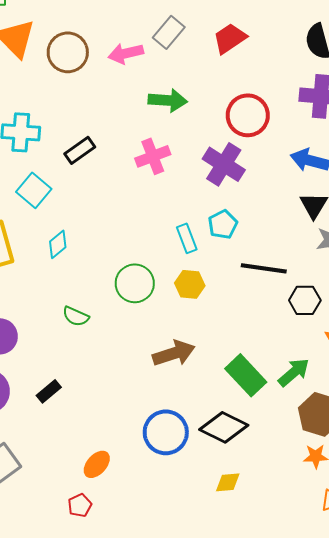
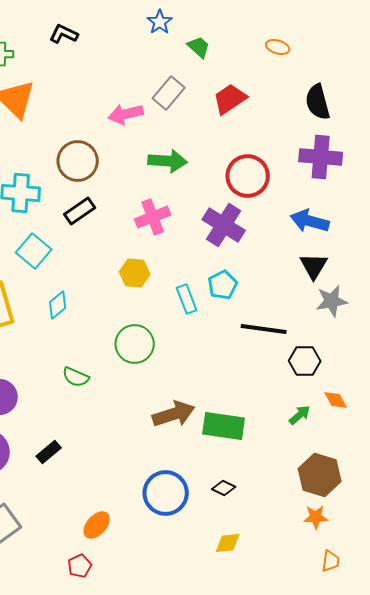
brown circle: (68, 52) -> (78, 161), moved
yellow hexagon: (190, 284) -> (135, 273), moved
green arrow: (294, 372) -> (300, 415), moved, size x0.7
green rectangle: (246, 375) -> (224, 426), moved, turned -39
black diamond: (224, 427) -> (224, 488), size x0.5

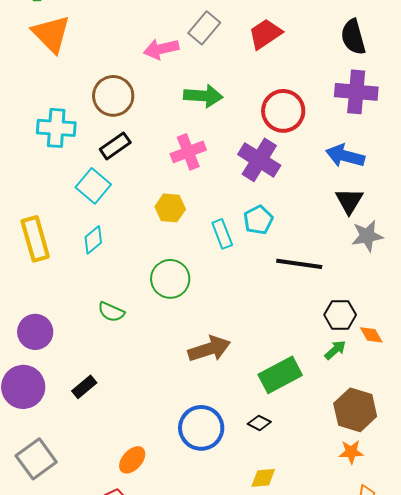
cyan square: (34, 251) -> (93, 186), moved
black hexagon: (305, 361) -> (340, 315), moved
green rectangle: (224, 426) -> (280, 375), moved, turned -36

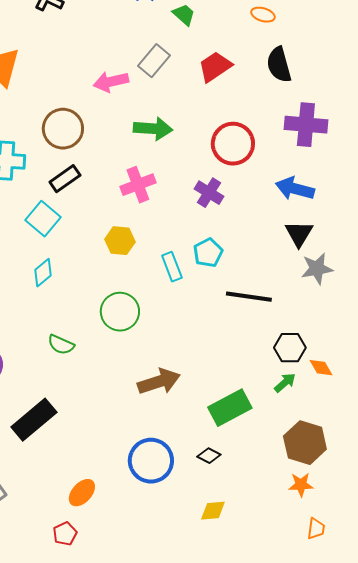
black semicircle: (353, 37) -> (279, 65), moved
purple cross: (259, 160) -> (209, 193), size x0.7
black rectangle: (84, 387) -> (34, 420), size x1.8

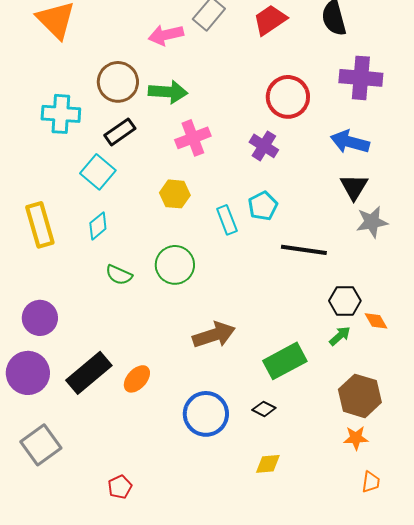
green arrow: (153, 129) -> (168, 92), moved
green semicircle: (61, 345) -> (119, 275), moved
orange ellipse: (82, 493) -> (137, 379), moved

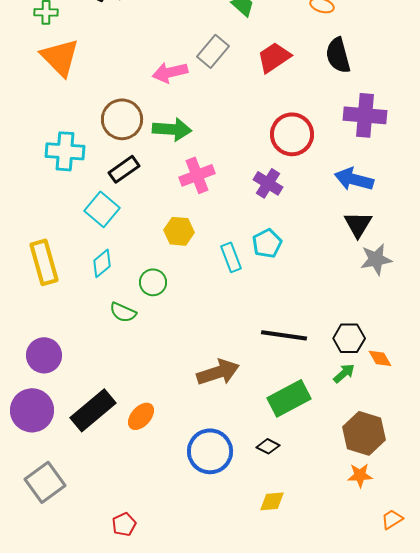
black line: (304, 250) -> (284, 335), moved
green circle: (175, 265) -> (153, 282), moved, size x0.7
orange trapezoid: (371, 482) -> (392, 519), moved, turned -130

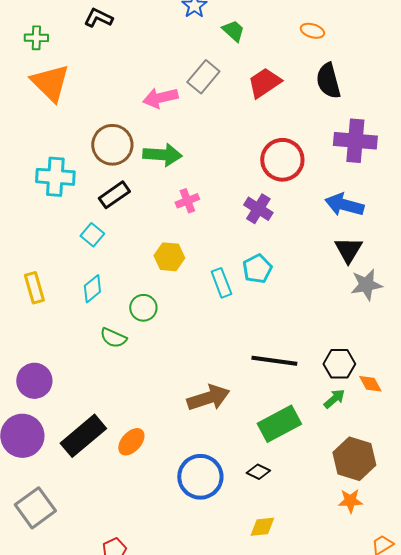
pink cross: (197, 175) -> (187, 201), size x0.7
cyan square: (102, 209) -> (92, 235), size x0.7
yellow rectangle: (44, 262) -> (34, 288), size x0.7

